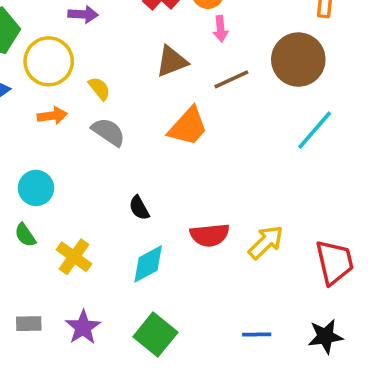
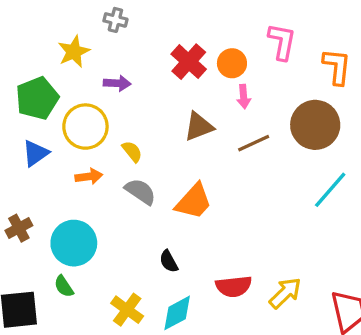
orange trapezoid: (188, 126) -> (194, 201), moved
cyan circle: (36, 188) -> (74, 243), size x1.4
yellow cross: (74, 257) -> (127, 310), moved

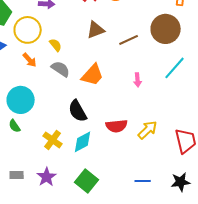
pink arrow: (244, 97) -> (138, 80), moved
orange arrow: (89, 176) -> (30, 60), turned 56
black semicircle: (169, 261) -> (78, 111), size x1.6

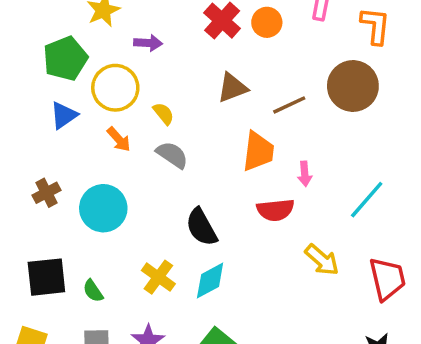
cyan line: (175, 68) -> (367, 200), moved
orange trapezoid: (93, 75) -> (258, 151), moved, turned -35
green semicircle: (15, 126) -> (93, 291), moved
red semicircle: (117, 126) -> (275, 210), moved
yellow arrow: (148, 130) -> (322, 260), turned 85

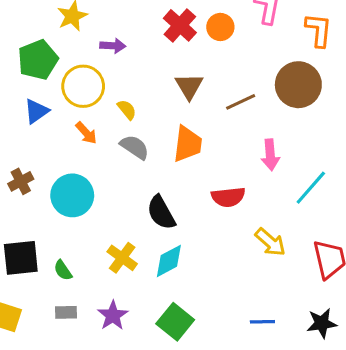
brown triangle: (232, 88) -> (189, 86), turned -40
orange trapezoid: (258, 151) -> (188, 144), moved
pink arrow: (305, 174) -> (270, 155), moved, size x1.4

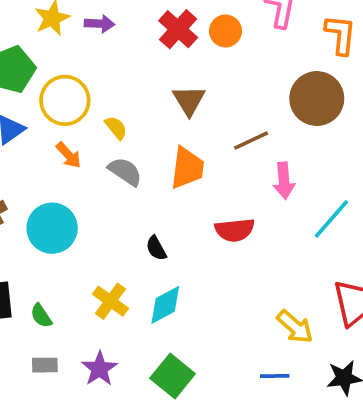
purple arrow: (113, 46) -> (100, 24), moved
brown line: (241, 102) -> (251, 141), moved
black semicircle: (161, 213) -> (156, 248), size x0.6
yellow arrow: (270, 242) -> (295, 327), moved

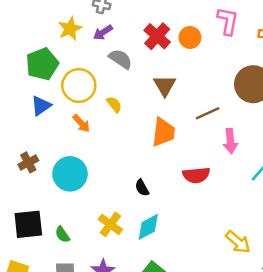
purple arrow: (100, 24) -> (103, 32), turned 144
gray semicircle: (125, 172) -> (121, 59), moved

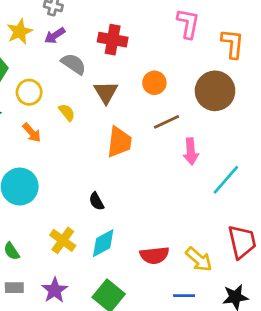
red cross: (157, 36) -> (113, 40), turned -32
orange circle: (190, 37) -> (154, 83), moved
yellow circle: (79, 85) -> (29, 92), size x0.7
brown triangle: (165, 85) -> (106, 92), moved
red semicircle: (196, 175) -> (154, 255), moved

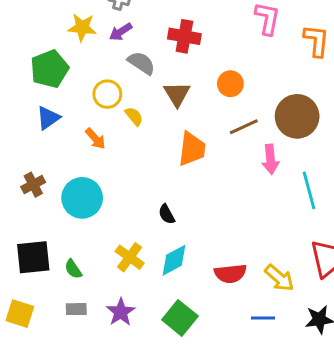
yellow star: (20, 32) -> (82, 27), turned 30
brown circle: (215, 91) -> (297, 116), moved
yellow circle: (29, 92) -> (107, 94), moved
cyan line: (226, 180) -> (309, 190), turned -56

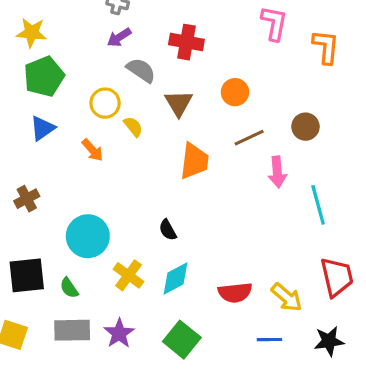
yellow star: (82, 27) -> (31, 33), moved
brown circle: (297, 116) -> (305, 127), size x0.6
cyan circle: (82, 198) -> (88, 236), moved
gray rectangle: (76, 309) -> (72, 330), size x1.6

